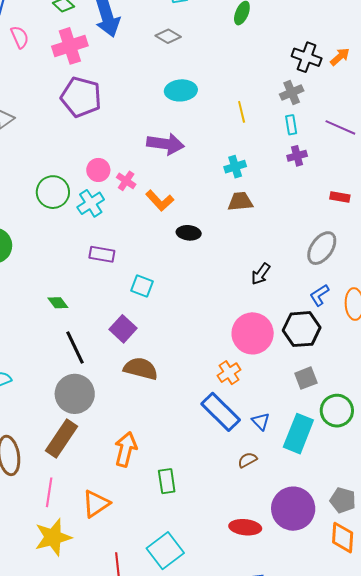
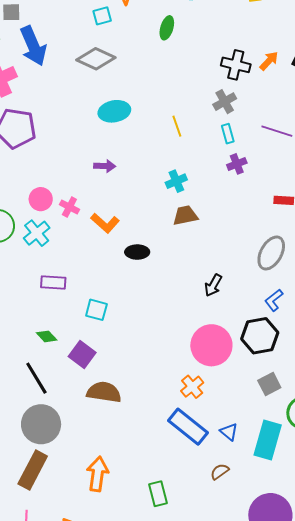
gray diamond: (168, 36) -> (96, 59), size x1.5
purple arrow: (165, 144) -> (105, 166), size x0.6
green diamond: (58, 303) -> (47, 336), moved
green rectangle: (167, 481) -> (158, 494), moved

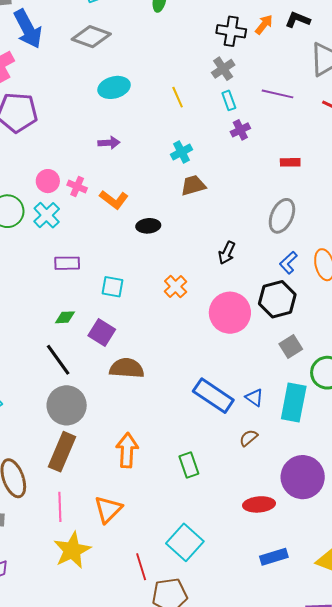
green diamond: (47, 336) -> (65, 317), turned -45
orange cross: (192, 387) -> (176, 286), moved

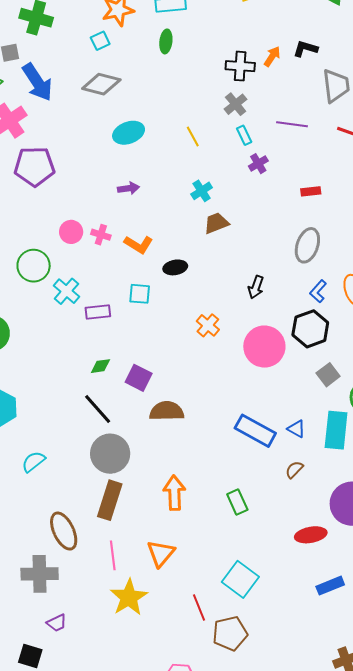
cyan cross: (47, 215) -> (67, 291), moved
cyan square: (112, 287) -> (140, 294), moved

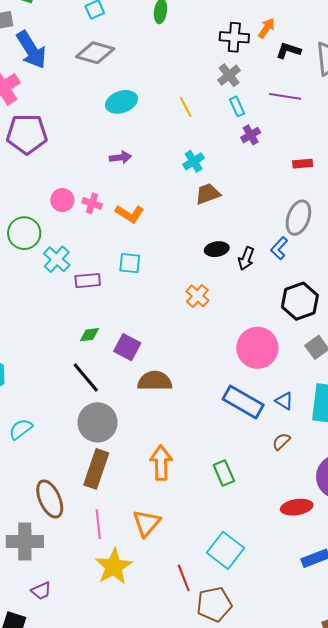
black L-shape: (305, 49) -> (288, 51), moved
black ellipse: (175, 267) -> (217, 249), moved
blue L-shape: (318, 291) -> (279, 248), moved
pink circle: (264, 347) -> (257, 348), moved

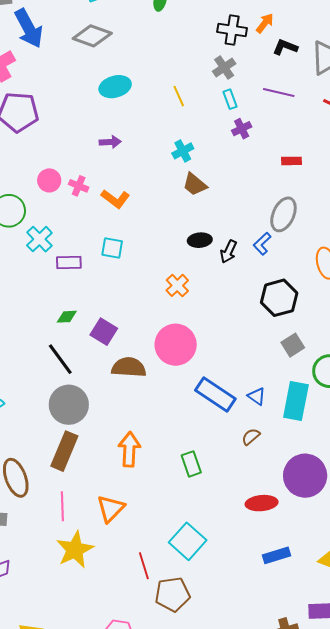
brown trapezoid: (208, 194) -> (195, 184), turned -124
pink circle: (257, 348) -> (176, 345), moved

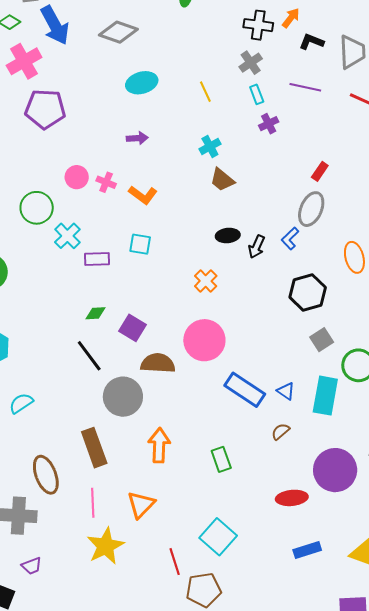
red rectangle: (292, 161) -> (320, 171), moved, turned -54
gray circle: (69, 405) -> (123, 397), moved
brown rectangle: (64, 451) -> (94, 448), turned -42

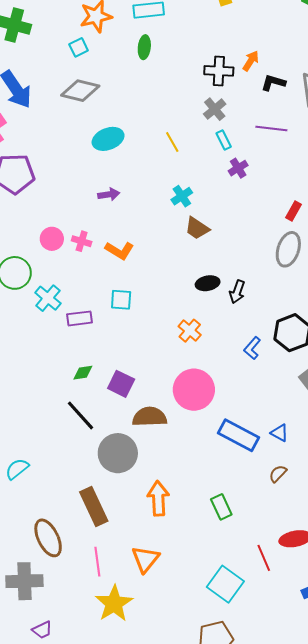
blue L-shape: (290, 238) -> (252, 348), moved
red line: (175, 562) -> (264, 558), moved

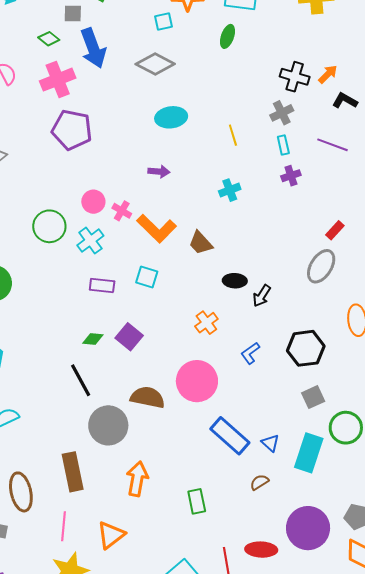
brown trapezoid: (197, 228) -> (201, 243), moved
orange L-shape: (119, 250) -> (157, 229), size x1.4
cyan cross: (48, 298) -> (90, 241), moved
blue L-shape: (252, 348) -> (250, 353), moved
purple square: (121, 384) -> (129, 337), moved

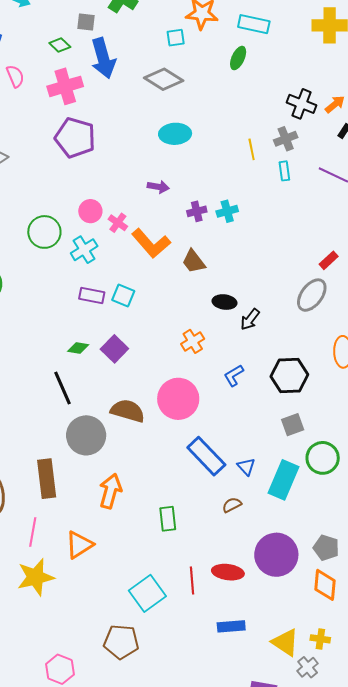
yellow line: (233, 135) -> (252, 149), moved
purple cross: (291, 176) -> (197, 211), moved
cyan square: (147, 277) -> (123, 296), moved

